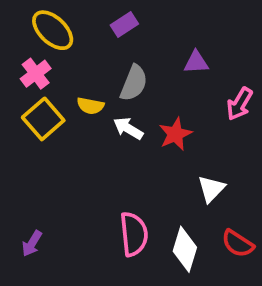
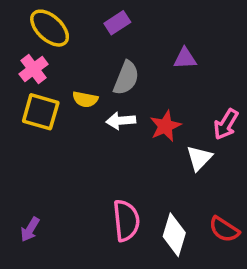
pink arrow: (240, 104) -> (226, 124), moved
yellow square: (43, 119) -> (41, 112), turned -33
white arrow: (128, 128) -> (121, 121), turned -36
white triangle: (211, 189) -> (199, 158), moved

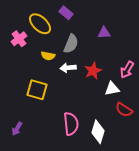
purple rectangle: (117, 23) -> (66, 13), turned 72
yellow ellipse: (50, 28) -> (40, 24), moved
yellow square: (41, 112) -> (37, 90), moved
white triangle: (199, 158) -> (112, 89), turned 35
red semicircle: (224, 229) -> (124, 110), moved

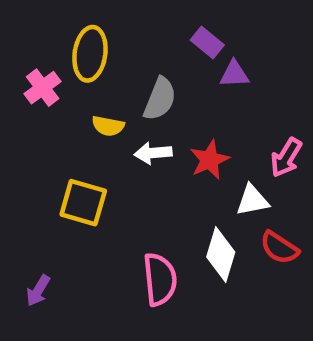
purple rectangle: (66, 13) -> (207, 43), moved
yellow ellipse: (40, 24) -> (90, 54), turned 55
white diamond: (98, 132) -> (221, 255), moved

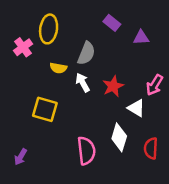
purple triangle: (234, 74) -> (141, 38), moved
white arrow: (153, 153) -> (83, 83), turned 66
white triangle: (252, 200) -> (136, 108), turned 42
red semicircle: (279, 248) -> (151, 148), moved, turned 60

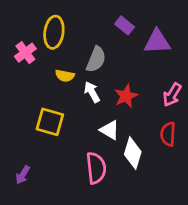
purple triangle: (141, 38) -> (157, 42), size x1.5
white triangle: (136, 108) -> (110, 130), moved
red semicircle: (151, 148) -> (168, 134), moved

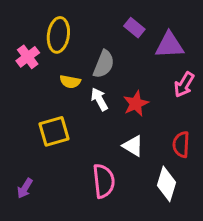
pink arrow: (172, 95) -> (184, 85), moved
yellow square: (50, 122) -> (54, 131), turned -32
white triangle: (110, 130) -> (133, 146), moved
white diamond: (133, 153) -> (167, 184), moved

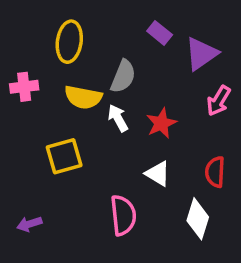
purple triangle: (169, 45) -> (201, 54), turned -32
pink cross: (28, 57) -> (24, 87), moved, turned 30
yellow semicircle: (70, 82) -> (83, 97), size x1.5
purple arrow: (25, 188) -> (29, 224), turned 42

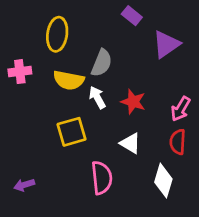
purple rectangle: (160, 33) -> (132, 16), moved
pink arrow: (219, 101) -> (181, 109), moved
red star: (161, 123) -> (133, 102), turned -30
yellow square: (64, 156) -> (72, 132), moved

